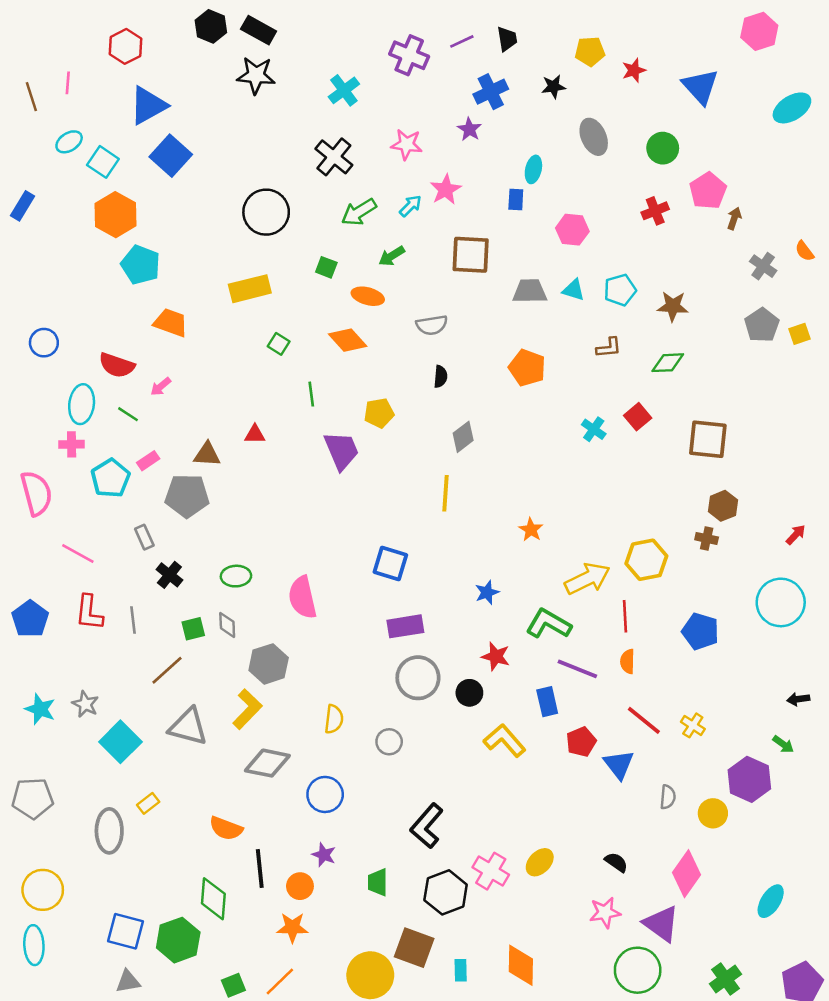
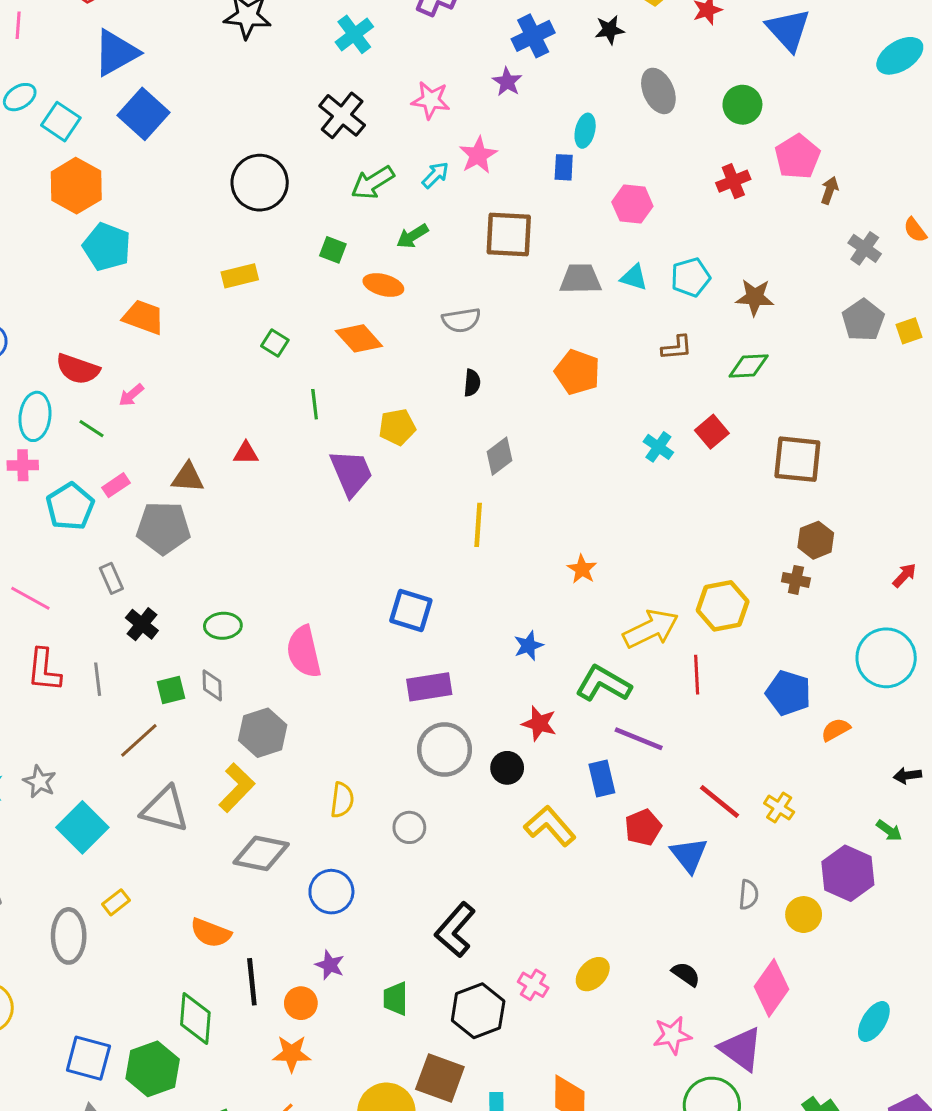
yellow rectangle: (250, 289) -> (240, 276), size x0.7
orange semicircle: (628, 661) -> (836, 730), moved, turned 60
pink cross: (491, 871) -> (533, 985), size x0.7

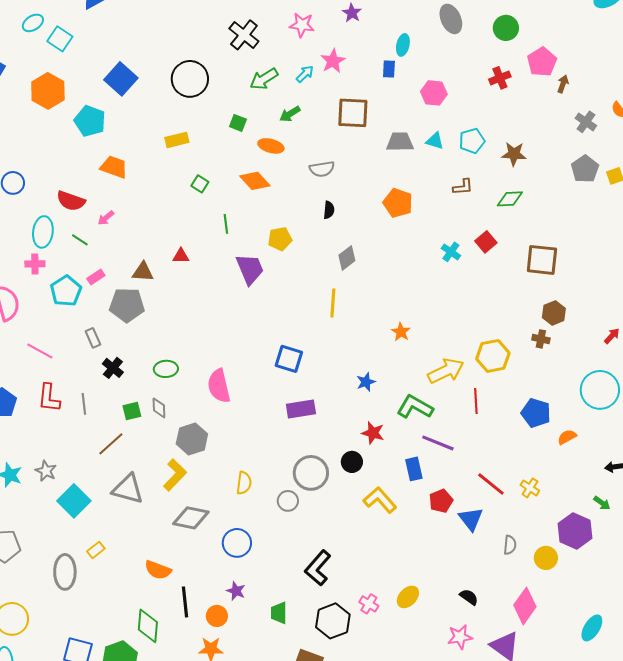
blue square: (143, 114) -> (121, 79), moved
orange hexagon: (76, 186) -> (48, 91), moved
gray circle: (444, 750) -> (311, 473), moved

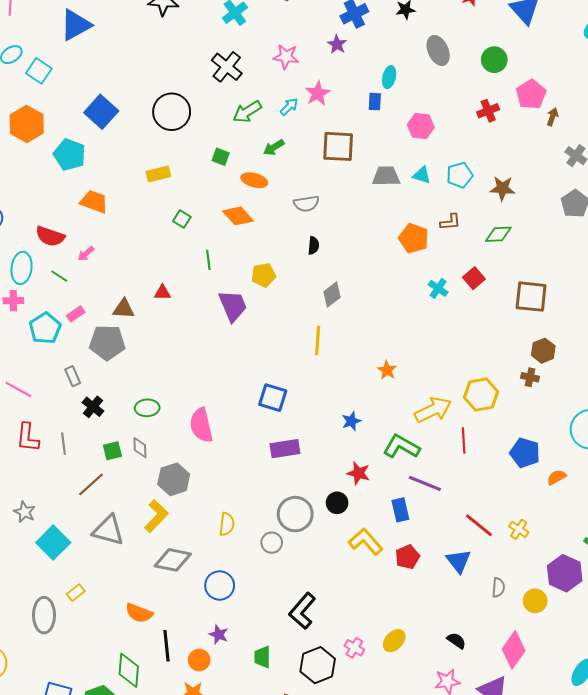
orange pentagon: (398, 203) -> (414, 238), moved
red pentagon: (441, 501) -> (407, 557), moved

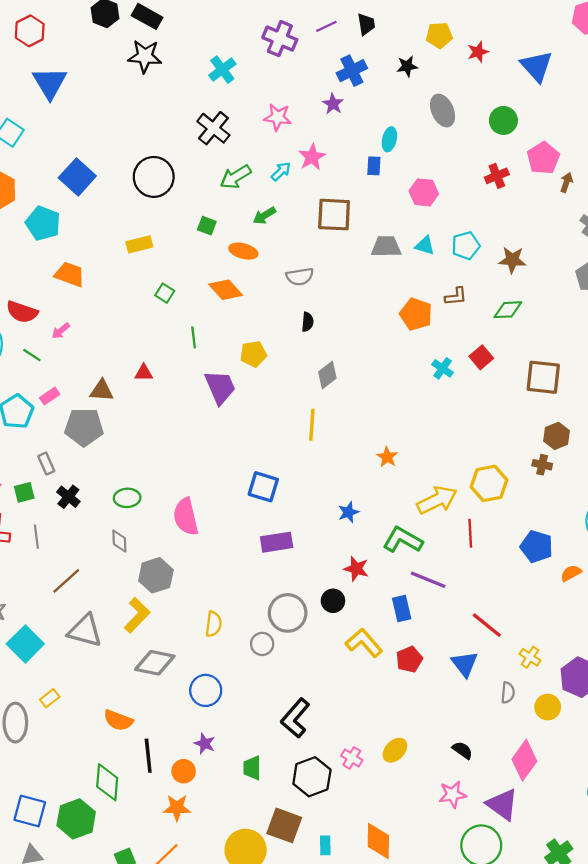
blue triangle: (76, 25) -> (50, 83), turned -32
green square: (112, 451) -> (24, 492), moved
yellow cross: (519, 529) -> (530, 657), moved

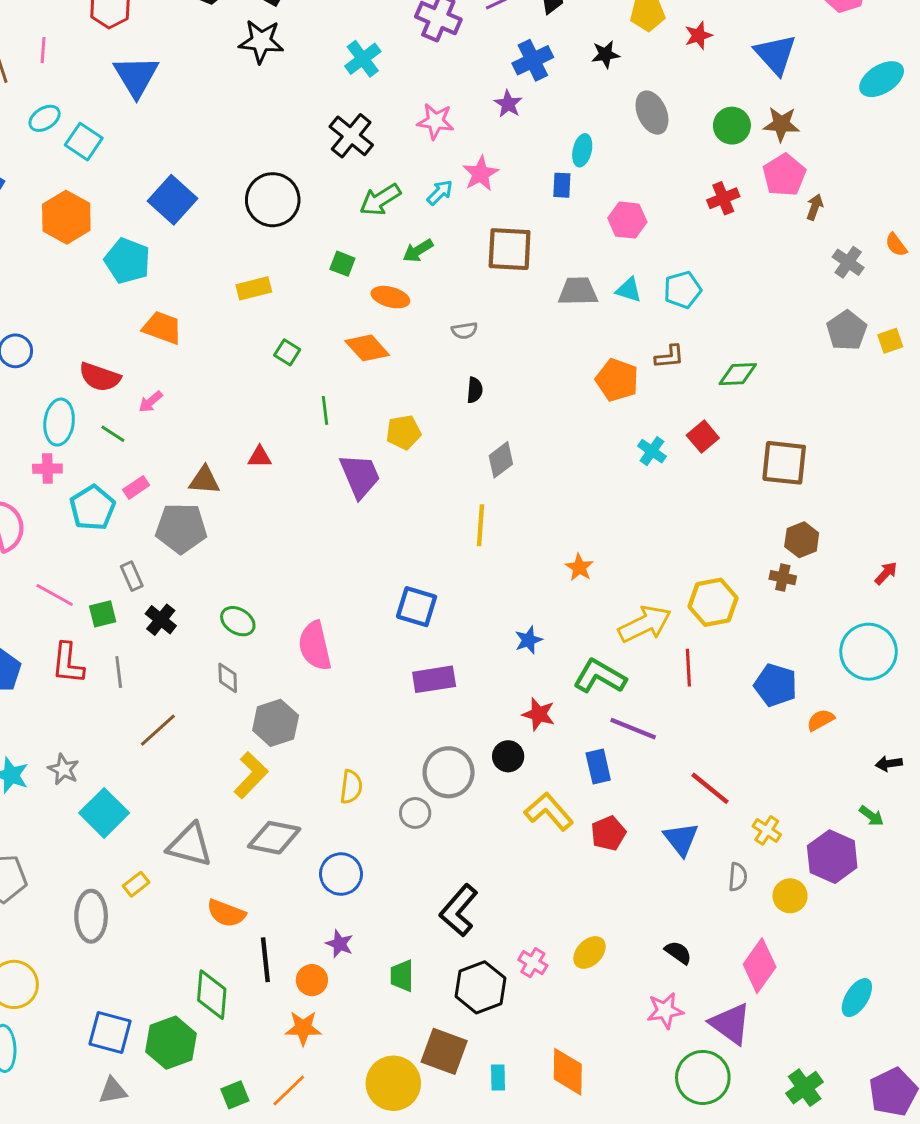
brown star: (512, 260) -> (781, 124), moved
gray semicircle: (300, 277) -> (465, 331), size x0.7
green ellipse: (127, 498) -> (238, 621), turned 35
gray triangle: (85, 631) -> (190, 845), moved

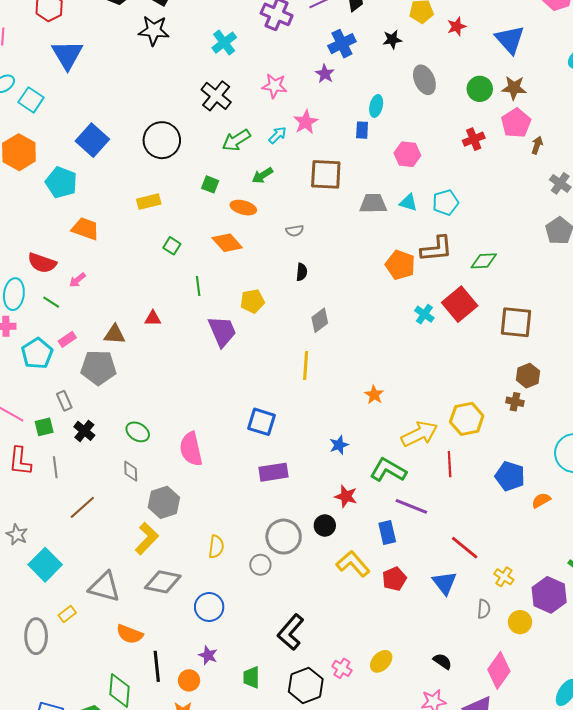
brown L-shape: (669, 357) -> (436, 249), size x1.6
red square: (703, 437) -> (460, 304), size x1.6

